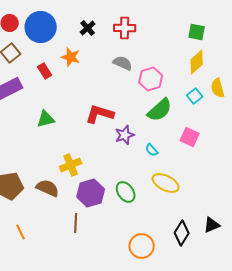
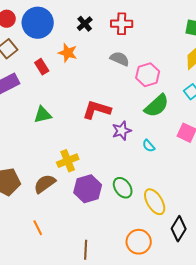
yellow ellipse: (166, 183) -> (155, 202), moved, turned 32
brown semicircle: (48, 188) -> (45, 184), turned -60
brown line: (76, 223) -> (86, 250), moved
orange line: (21, 232) -> (38, 228), moved

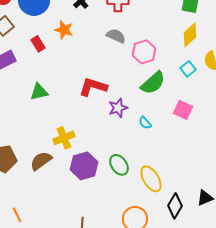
orange line: (38, 228) -> (17, 215), moved

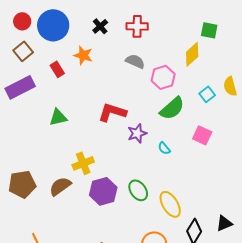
yellow diamond: (190, 35) -> (192, 54), moved

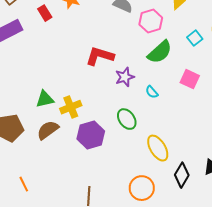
green triangle: (58, 117) -> (45, 99), moved
green ellipse: (138, 190) -> (127, 119), moved

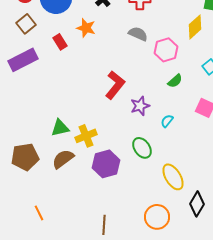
green semicircle: (160, 52) -> (175, 81), size x0.6
red L-shape: (100, 56) -> (115, 85), turned 112
cyan semicircle: (152, 92) -> (167, 121), turned 80

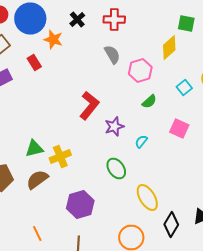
orange star: (86, 28) -> (53, 40), moved
gray semicircle: (138, 34) -> (112, 54), turned 36
purple hexagon: (106, 164) -> (80, 204), moved
orange line: (39, 213) -> (37, 234), moved

